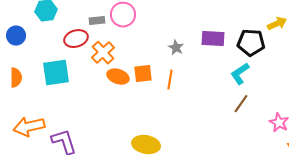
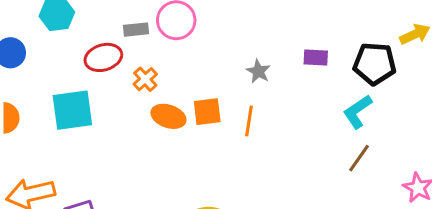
purple rectangle: (213, 39) -> (316, 57), size x0.7
orange cross: (103, 53) -> (145, 79), size x0.7

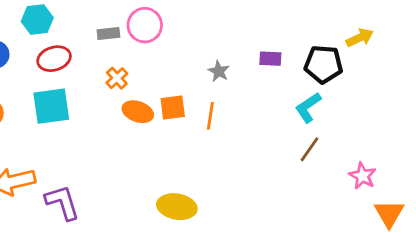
red ellipse: (103, 57) -> (54, 59), moved

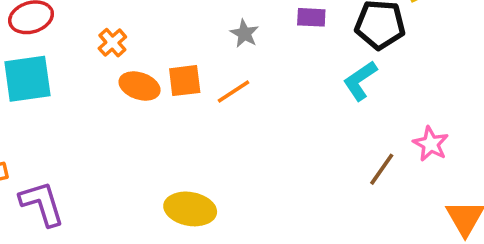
orange line: (210, 116) -> (234, 91), turned 48
brown line: (309, 149) -> (382, 169), moved
pink star: (363, 176) -> (431, 144), moved

